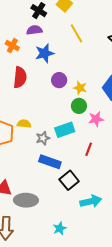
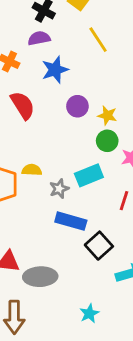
red semicircle: (20, 77) -> (23, 105), turned -35

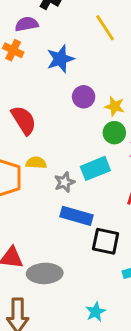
purple semicircle: (39, 38) -> (27, 24), moved
red semicircle: (23, 105) -> (24, 120), moved
black square: (99, 246) -> (106, 241), turned -36

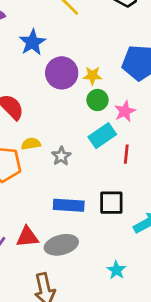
purple circle: (84, 97) -> (62, 73), size x1.5
cyan rectangle: (95, 168) -> (102, 136), moved
blue rectangle: (76, 216) -> (69, 205), moved

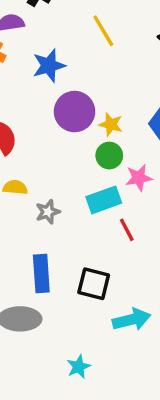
red line: (126, 154) -> (127, 230), turned -48
blue rectangle: (69, 205) -> (41, 274), turned 68

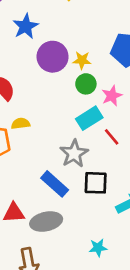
gray star: (48, 212) -> (74, 154), moved, size x1.5
blue rectangle: (41, 274) -> (55, 184), turned -32
cyan star: (79, 367) -> (98, 248), turned 30

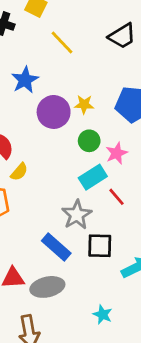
yellow star: (82, 60) -> (84, 104), moved
yellow semicircle: (21, 124) -> (19, 172), moved, turned 138
cyan star: (98, 248) -> (103, 315), turned 30

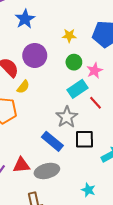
purple circle: (54, 112) -> (35, 55), moved

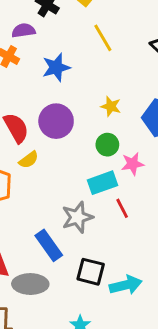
black square: (84, 139) -> (91, 272), moved

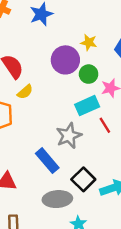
purple circle: (56, 121) -> (65, 60), moved
black square: (91, 272) -> (83, 179), turned 35
gray ellipse: (30, 284) -> (57, 199), moved

